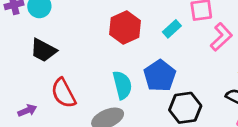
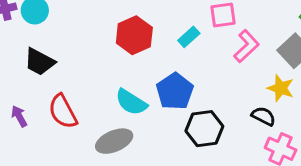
cyan semicircle: (122, 85) -> (131, 102), turned 136
purple arrow: (27, 110) -> (19, 116), moved, turned -96

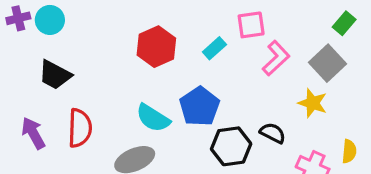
red semicircle: (63, 112) -> (80, 128), turned -150
purple arrow: (19, 116) -> (33, 133), size x1.4
black semicircle: (263, 116) -> (273, 133), moved

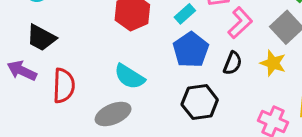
blue pentagon: (200, 106) -> (191, 50), moved
purple arrow: (33, 133) -> (22, 71), moved, turned -36
black semicircle: (273, 133) -> (233, 63), moved, turned 85

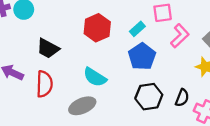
black trapezoid: (41, 38) -> (48, 48), moved
black semicircle: (233, 63) -> (182, 98), moved

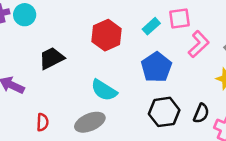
cyan rectangle: (137, 29) -> (151, 26), moved
black trapezoid: (48, 48) -> (51, 58), turned 125
red semicircle: (44, 84) -> (43, 122), moved, size x0.6

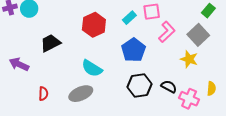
black semicircle: (201, 113) -> (169, 87), turned -84

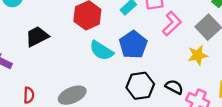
yellow star: (189, 59) -> (198, 55), turned -30
cyan semicircle: (92, 68) -> (101, 51), moved

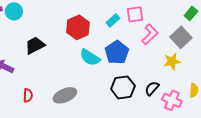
black semicircle: (174, 87) -> (152, 88), turned -77

